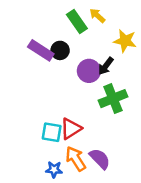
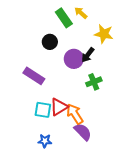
purple rectangle: (41, 50) -> (34, 76), moved
green cross: (113, 99) -> (94, 82), size x0.7
orange arrow: (76, 159) -> (75, 114), moved

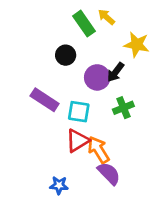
cyan square: (43, 110) -> (79, 112), moved

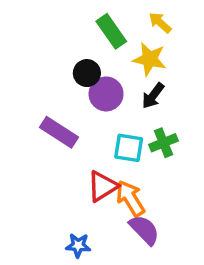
yellow arrow: (106, 17) -> (160, 23), moved
yellow star: (137, 45) -> (150, 59), moved
purple circle: (97, 77) -> (106, 94), moved
cyan square: (79, 112) -> (129, 148), moved

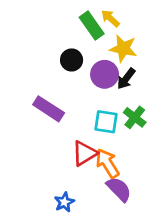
yellow arrow: (160, 23) -> (110, 18), moved
purple circle: (106, 94) -> (105, 74), moved
green cross: (163, 143) -> (135, 117), turned -30
blue star: (78, 245) -> (64, 202), turned -30

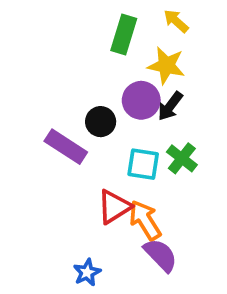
yellow arrow: (110, 18) -> (176, 21), moved
green rectangle: (92, 26) -> (124, 35), turned 52
black circle: (72, 60) -> (101, 122), moved

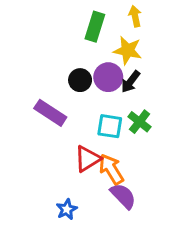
yellow arrow: (176, 21) -> (135, 16), turned 36
black circle: (101, 122) -> (80, 80), moved

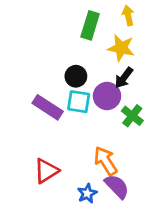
purple circle: (108, 77) -> (107, 96), moved
cyan square: (110, 126) -> (79, 102), moved
red triangle: (87, 159) -> (46, 171), moved
blue star: (67, 209) -> (87, 193), moved

